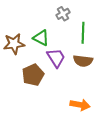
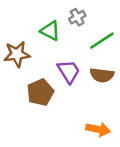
green line: (83, 33) -> (102, 41), turned 55
green triangle: (41, 38) -> (50, 31), moved

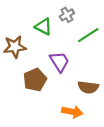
brown semicircle: (102, 75) -> (88, 87), moved
orange arrow: (98, 129) -> (72, 112), moved

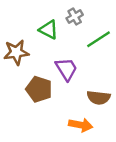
brown pentagon: (35, 80) -> (39, 89), turned -30

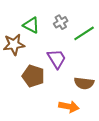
gray cross: (75, 17) -> (61, 22), moved
green triangle: (48, 30) -> (31, 25), moved

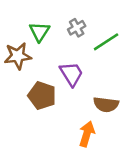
green triangle: (31, 25) -> (39, 32), turned 36
orange arrow: (69, 107) -> (87, 134), turned -84

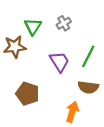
green line: (106, 42) -> (88, 56), moved, turned -30
brown pentagon: (42, 96) -> (27, 94), moved

